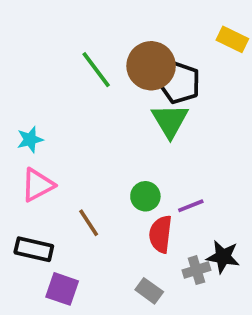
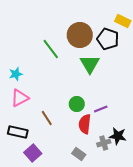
green line: (96, 70) -> (51, 49), moved
black pentagon: (179, 83) -> (108, 39), moved
purple square: (62, 289) -> (33, 153), turned 30

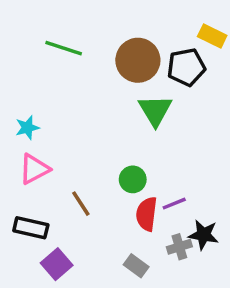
black pentagon: (108, 39) -> (186, 67), turned -30
green line: (51, 49) -> (64, 48), moved, turned -35
purple line: (101, 109) -> (174, 204), moved

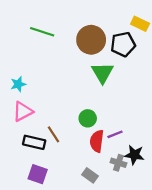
black rectangle: (31, 228) -> (34, 142), moved
gray cross: (179, 247) -> (118, 163), turned 35
purple square: (57, 264) -> (38, 174), turned -30

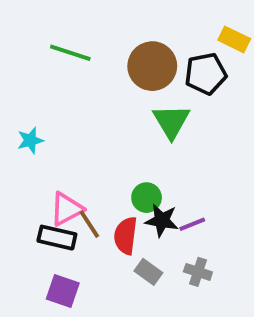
pink triangle: (23, 112) -> (67, 209), moved
red semicircle: (97, 141) -> (126, 236), moved
black star: (134, 155) -> (162, 220), moved
gray rectangle: (90, 175) -> (148, 272), moved

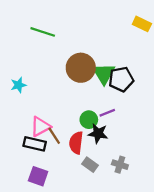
brown circle: (152, 66) -> (81, 68), moved
black pentagon: (206, 74) -> (121, 79), moved
purple line: (192, 224) -> (107, 113), moved

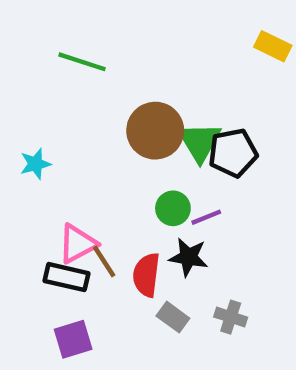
green circle: (89, 120) -> (173, 208), moved
purple square: (38, 176) -> (73, 339), turned -36

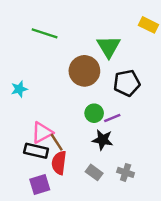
green triangle: (200, 142) -> (109, 47), moved
red semicircle: (146, 275) -> (59, 163), moved

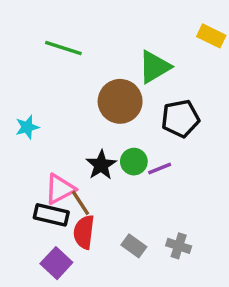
green triangle: (109, 47) -> (155, 67), turned 30
black star: (103, 140) -> (101, 165), moved, turned 30
purple square: (40, 185) -> (56, 263), turned -30

